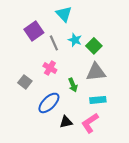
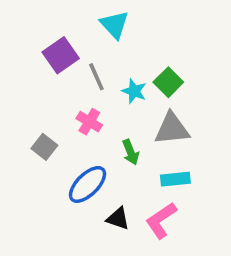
cyan star: (75, 40) -> (134, 91), moved
black triangle: (66, 122) -> (118, 219), turned 32

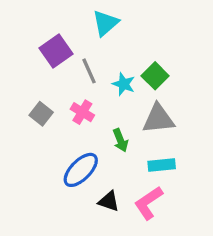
cyan triangle: (114, 25) -> (106, 23), turned 32
gray square: (44, 147) -> (41, 114), moved

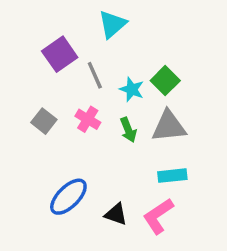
green arrow: (120, 140) -> (128, 130), moved
blue ellipse: (81, 170) -> (68, 197), moved

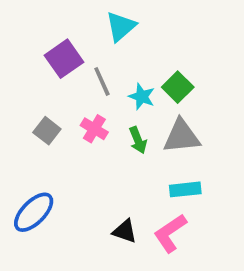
blue ellipse: (68, 197) -> (34, 212), moved

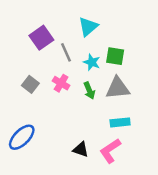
cyan triangle: (121, 26) -> (88, 27), moved
green square: (178, 87) -> (115, 56), turned -36

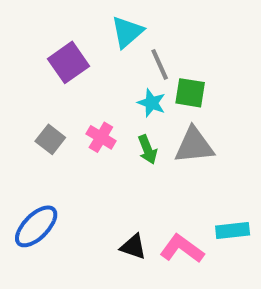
cyan triangle: (88, 27) -> (127, 32), moved
gray line: (66, 52) -> (160, 64), moved
cyan rectangle: (120, 122) -> (233, 230), moved
pink L-shape: (110, 151) -> (182, 249), turned 70

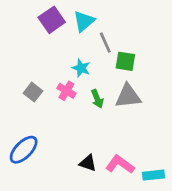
purple square: (69, 62) -> (52, 20), moved
cyan star: (152, 103) -> (81, 68), moved
cyan rectangle: (233, 230) -> (153, 175), moved

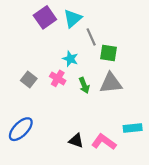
cyan rectangle: (153, 175) -> (133, 128), moved

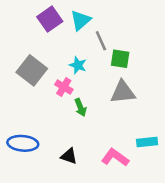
gray square: (29, 80) -> (32, 70), moved, size x1.6
green arrow: (84, 85) -> (80, 107), moved
blue ellipse: (21, 129) -> (23, 143), turned 50
black triangle: (76, 141) -> (69, 156), moved

